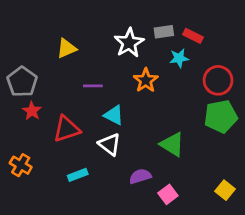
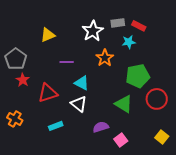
red circle: (218, 80) -> (157, 99), moved
green pentagon: (221, 116) -> (138, 76), moved

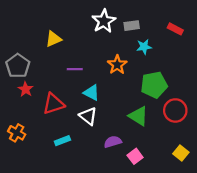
red rectangle: (139, 26) -> (175, 29), moved
white star: (93, 31) -> (104, 21), moved

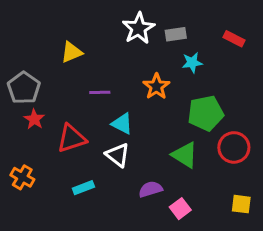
yellow square: (181, 153) -> (241, 204), turned -32

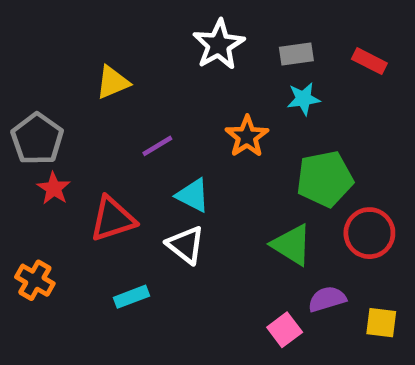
gray rectangle: (176, 34) -> (296, 54), moved
purple line: (100, 92) -> (157, 146), turned -30
purple semicircle: (150, 189) -> (327, 299), moved

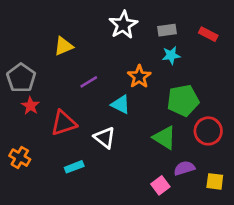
cyan triangle: (193, 195) -> (121, 104), moved

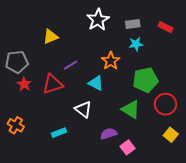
gray pentagon: (21, 78) -> (17, 62), turned 30
red triangle: (64, 123) -> (53, 84), moved
purple semicircle: (184, 168) -> (109, 134), moved
yellow square: (215, 181) -> (171, 135), moved, turned 32

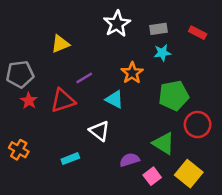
green triangle: (131, 109) -> (164, 143), moved
yellow square: (171, 135) -> (189, 174), moved, size x1.5

